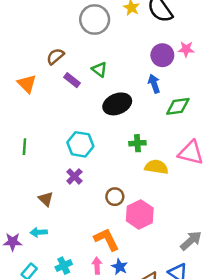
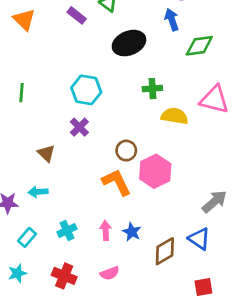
orange L-shape: (106, 239) -> (117, 182), moved

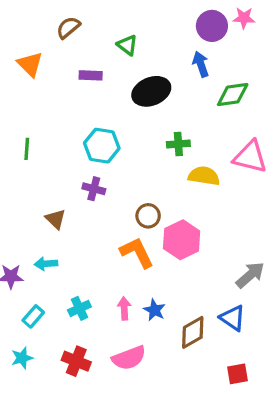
purple rectangle: (77, 15) -> (91, 75), moved, turned -36
purple cross: (79, 127) -> (94, 189), turned -30
pink semicircle: (110, 273) -> (129, 358), size x1.5

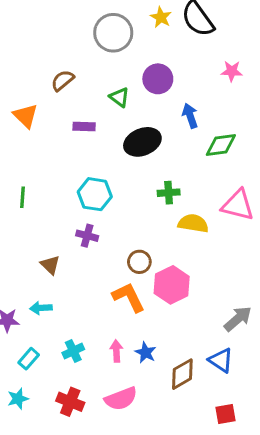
purple circle: (212, 26) -> (158, 79), moved

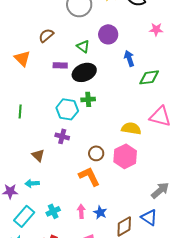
black ellipse: (142, 142) -> (84, 72), moved
green cross: (169, 193) -> (88, 99), moved
pink hexagon: (172, 285) -> (125, 156), moved
cyan rectangle: (29, 359) -> (24, 216), size x1.5

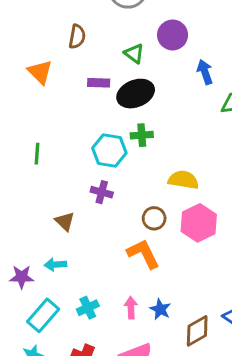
brown semicircle: (46, 35) -> (77, 37), turned 140
yellow semicircle: (131, 128) -> (183, 180), moved

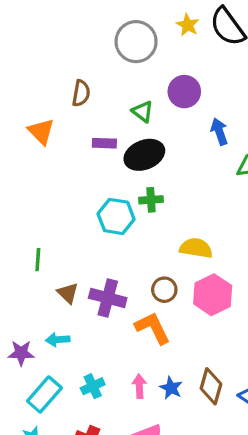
green line: (37, 154) -> (38, 260), moved
purple cross: (102, 192) -> (108, 298), moved, size x1.5
brown diamond: (197, 331) -> (211, 386), moved, turned -44

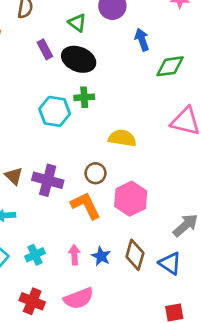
purple rectangle: (104, 143) -> (45, 49), turned 60
black ellipse: (144, 155) -> (79, 59), turned 44
pink hexagon: (213, 295) -> (131, 199), moved

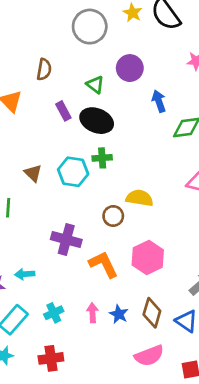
brown circle: (95, 173) -> (113, 216), moved
brown triangle: (14, 176) -> (33, 173), moved
pink semicircle: (79, 298) -> (149, 356), moved
red cross: (32, 301) -> (51, 358), turned -30

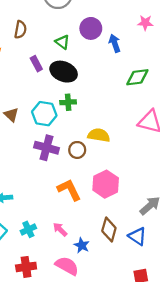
blue arrow: (159, 101) -> (115, 43), moved
purple cross: (66, 239) -> (47, 148), moved
pink arrow: (92, 313) -> (60, 229), turned -42
blue star: (119, 314) -> (82, 245), moved
pink semicircle: (149, 356) -> (67, 266), moved, turned -130

